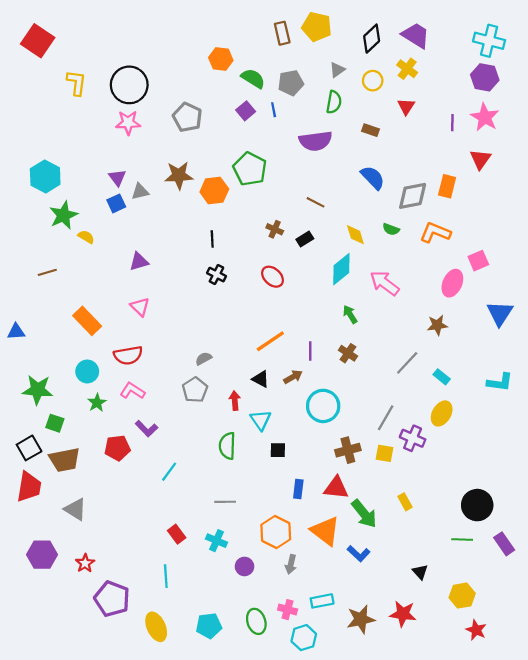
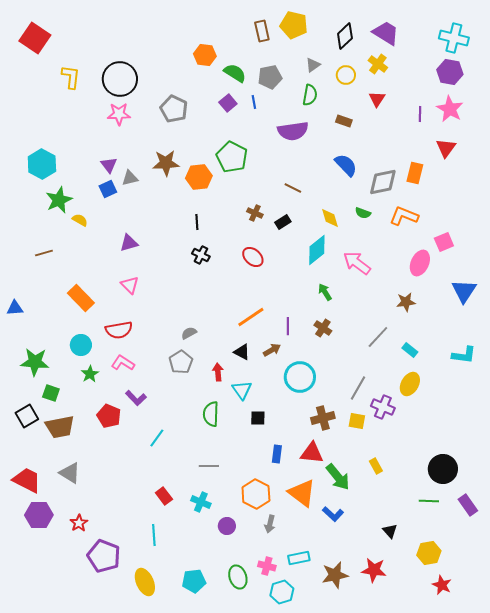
red pentagon: (117, 448) -> (109, 416), turned 30
red trapezoid: (29, 487) -> (27, 480), moved, turned -72

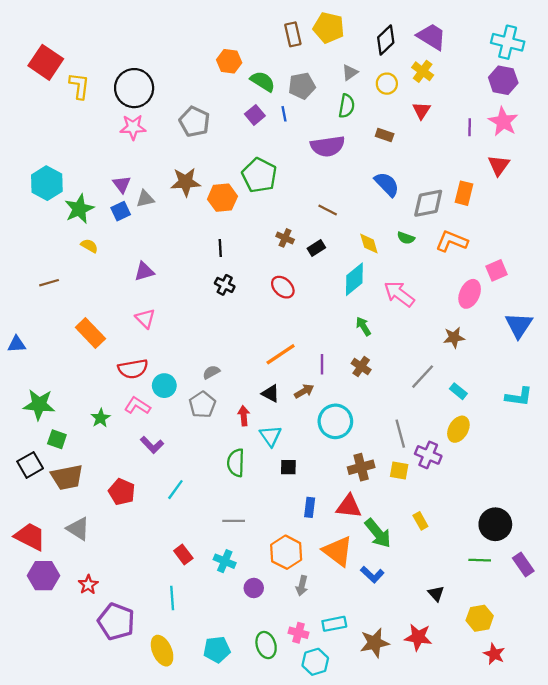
red square: (35, 38) -> (46, 62), moved
green star: (59, 200) -> (79, 209), moved
cyan circle: (81, 345) -> (164, 386), moved
gray line: (358, 388) -> (400, 434), turned -45
red pentagon: (109, 416) -> (122, 492), moved

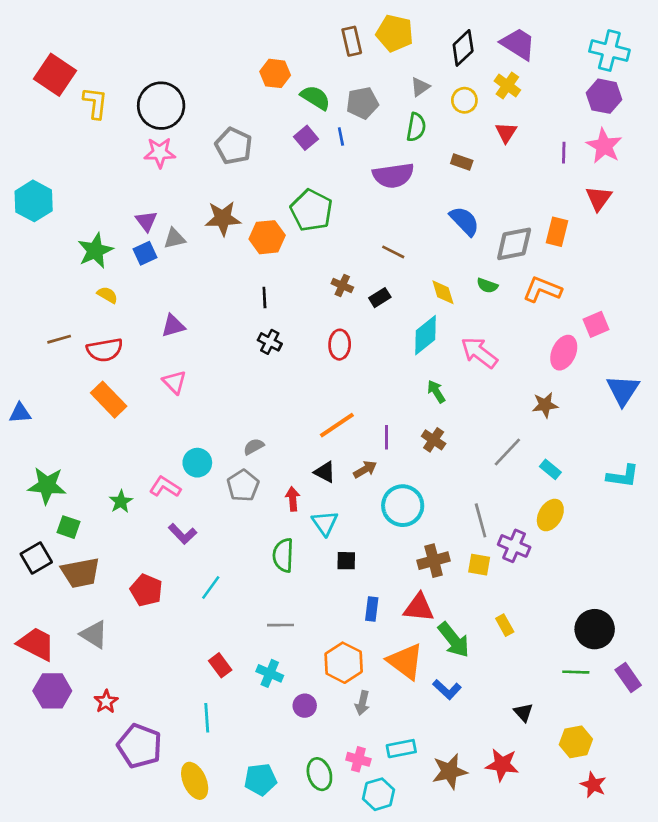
cyan hexagon: (47, 183) -> (34, 201), moved
red ellipse: (283, 287) -> (340, 345), turned 50
red semicircle: (133, 369) -> (105, 350), moved

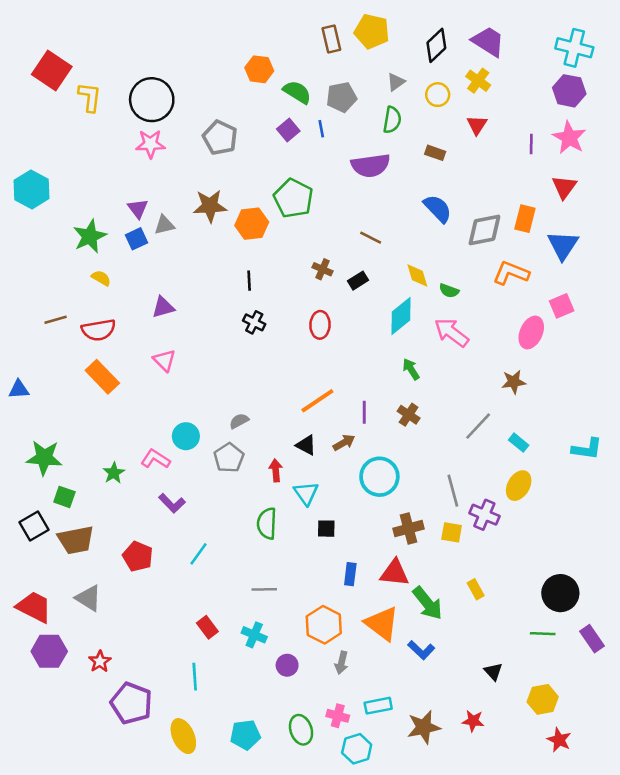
green semicircle: (487, 285) -> (449, 291), moved
blue triangle: (623, 390) -> (563, 245), moved
red star: (502, 765) -> (473, 721), size x0.7

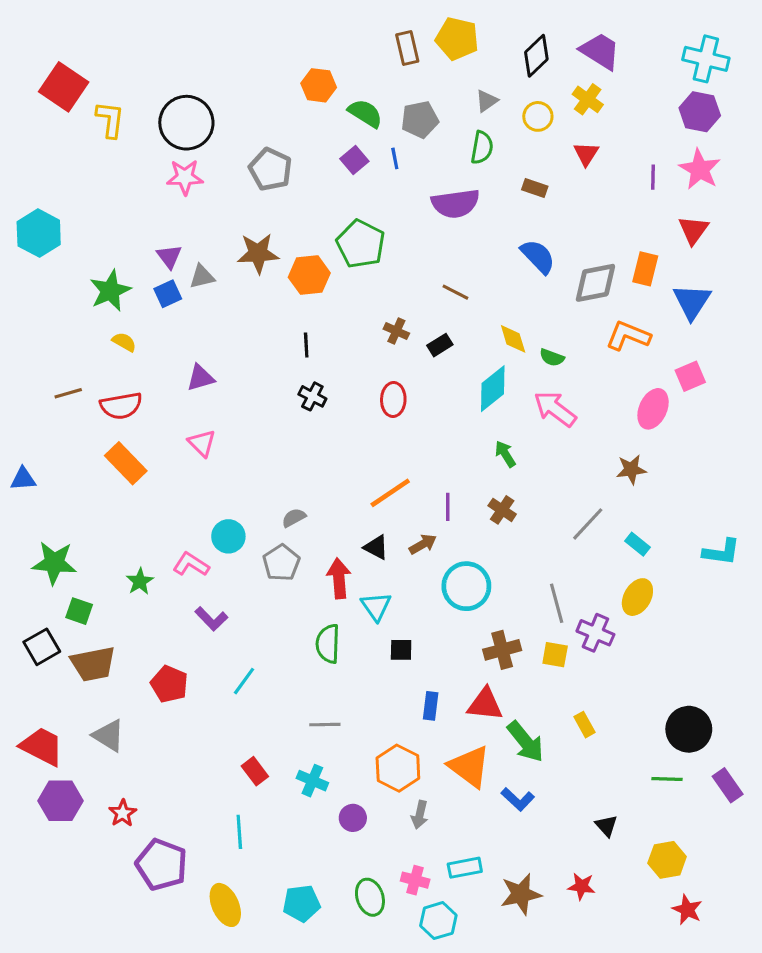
red arrow: (276, 470) -> (339, 578), size x1.4

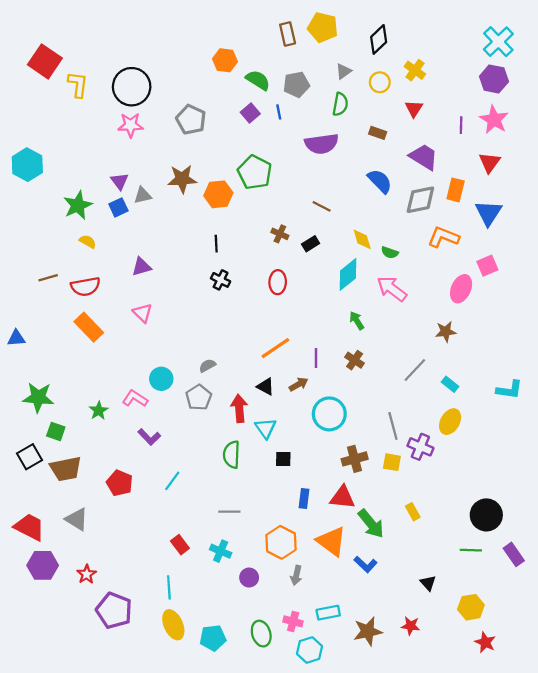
purple trapezoid: (600, 51) -> (424, 157), moved
cyan cross: (706, 59) -> (498, 42), turned 32
yellow ellipse: (225, 905) -> (173, 625), moved

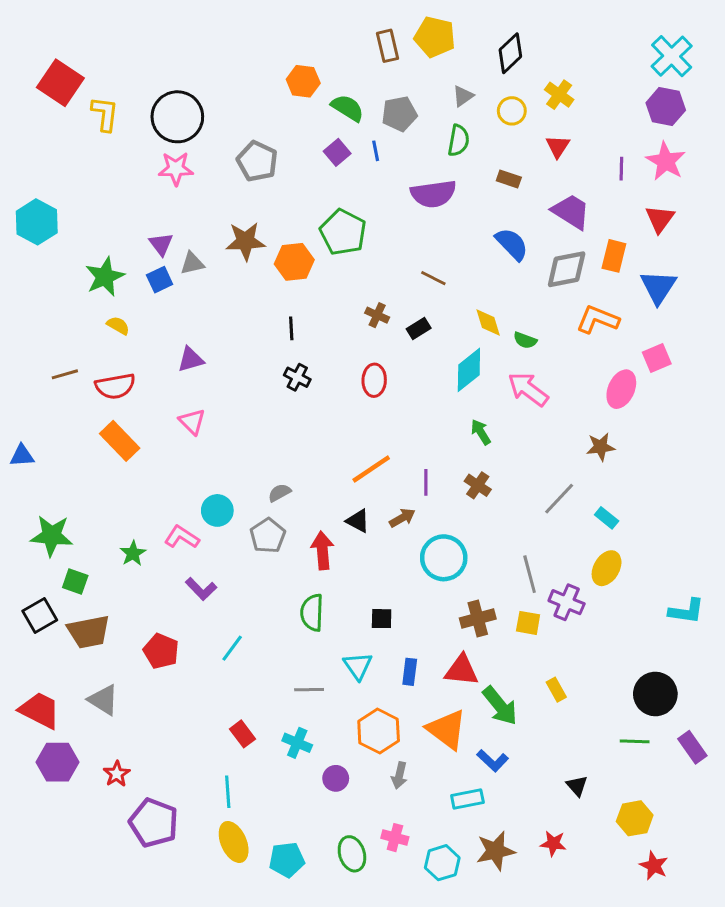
cyan L-shape: (509, 390) -> (686, 611), moved
cyan triangle: (266, 428) -> (358, 666), moved
cyan rectangle: (328, 613) -> (467, 799), moved
cyan hexagon: (310, 650) -> (442, 863), moved

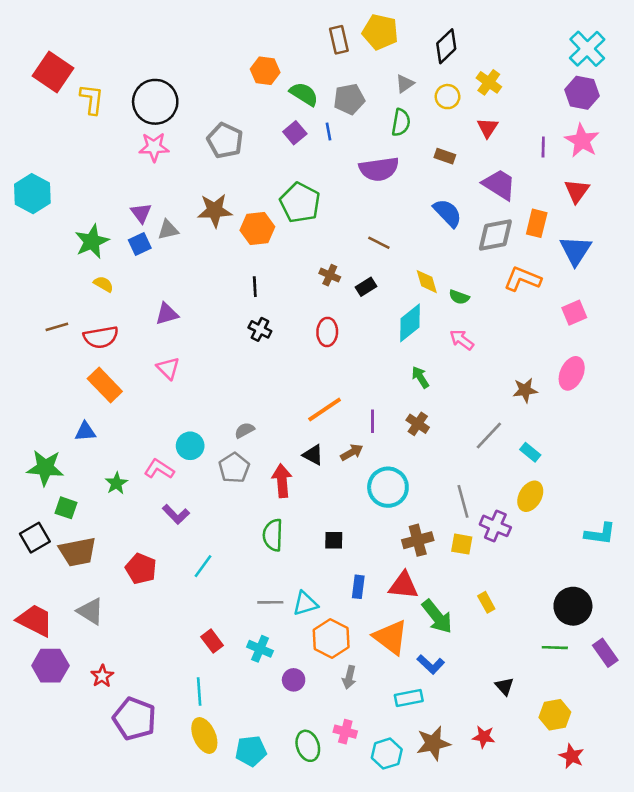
pink arrow: (528, 389) -> (462, 340), size x0.7
pink ellipse: (621, 389) -> (572, 373), moved
blue triangle: (22, 456) -> (85, 432), moved
cyan triangle: (358, 666) -> (305, 604), moved, turned 48

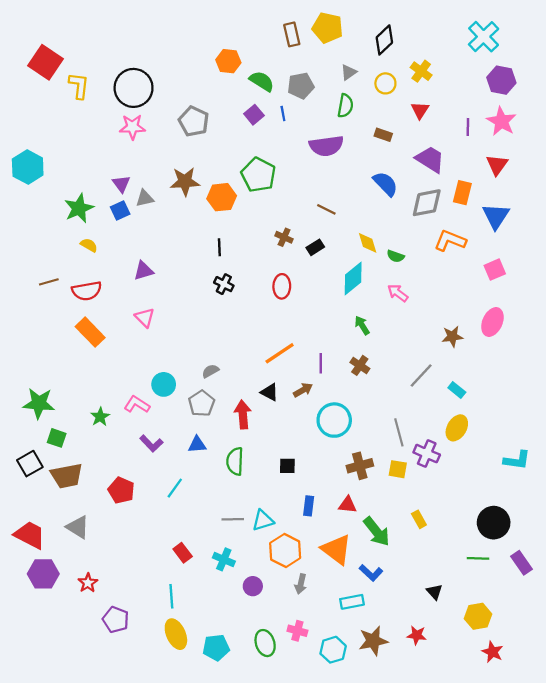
cyan cross: (587, 49) -> (484, 37), moved
blue triangle: (85, 432) -> (197, 445), moved
red triangle: (404, 585) -> (348, 505), size x0.7
purple pentagon: (135, 719) -> (116, 620), size x0.7

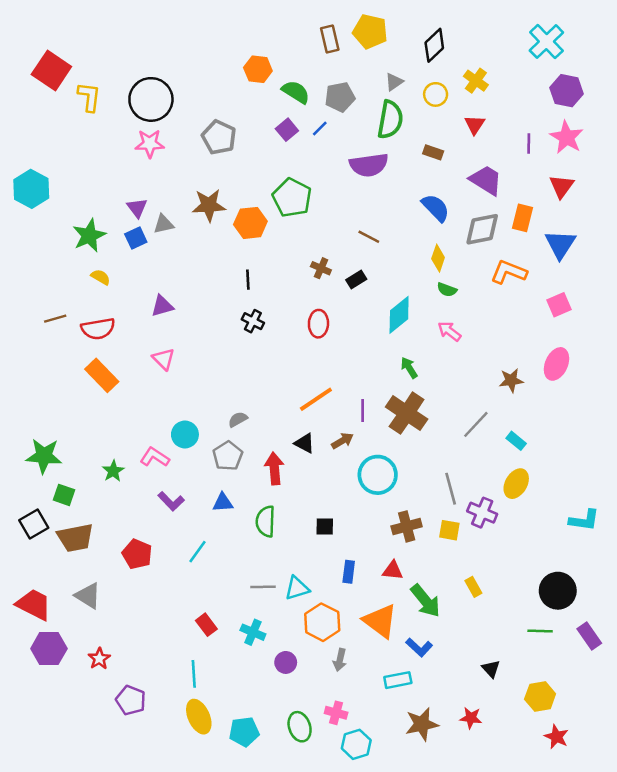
green semicircle: (345, 106) -> (390, 120), size x1.4
blue line: (283, 114) -> (320, 128), turned 56
yellow diamond: (368, 243) -> (438, 258), moved, turned 35
brown cross: (360, 365) -> (407, 413), size x1.8
cyan hexagon: (333, 650) -> (356, 744), moved

